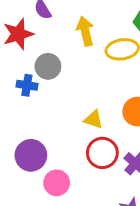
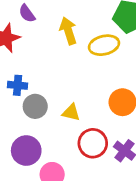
gray circle: (48, 66) -> (35, 106), moved
yellow triangle: (94, 119) -> (71, 112), moved

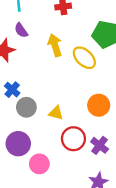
yellow ellipse: (104, 45) -> (84, 58), turned 55
blue cross: (18, 85) -> (12, 90), turned 35

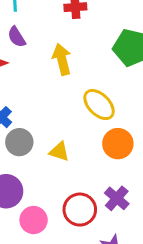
yellow ellipse: (84, 58) -> (99, 105), moved
red circle: (73, 139) -> (80, 210), moved

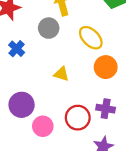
gray circle: (19, 142) -> (49, 28), moved
purple cross: (117, 198) -> (106, 109), turned -30

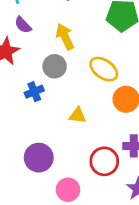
blue cross: (17, 49) -> (34, 92), moved, turned 35
pink circle: (43, 126) -> (68, 190), moved

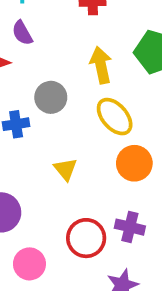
yellow arrow: (65, 37) -> (101, 65), moved
yellow triangle: (78, 115) -> (66, 169), turned 30

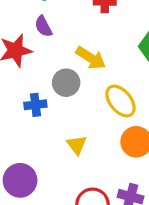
yellow arrow: (101, 65) -> (91, 58), moved, turned 132

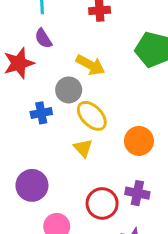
yellow ellipse: (120, 101) -> (92, 116), moved

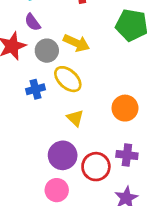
gray circle: (69, 90) -> (47, 51), moved
yellow ellipse: (92, 116) -> (68, 79), moved
purple circle: (32, 185) -> (63, 155), moved

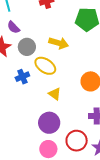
yellow arrow: (76, 43) -> (59, 43), moved
red circle: (96, 167) -> (77, 141), moved

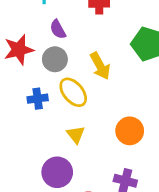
purple semicircle: (13, 27) -> (58, 29), moved
yellow arrow: (59, 43) -> (100, 66), turned 30

